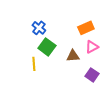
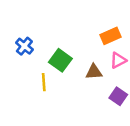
blue cross: (39, 28) -> (24, 46), moved

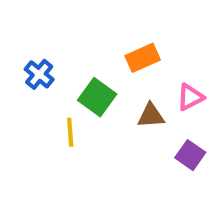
orange rectangle: (111, 36) -> (143, 58), moved

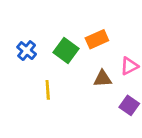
green square: (97, 97) -> (66, 51), moved

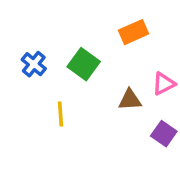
orange rectangle: (97, 39) -> (133, 32), moved

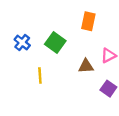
orange rectangle: (133, 32) -> (88, 21), turned -54

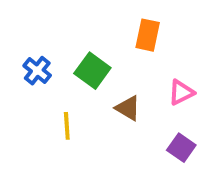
brown triangle: (86, 66) -> (128, 108), moved, turned 35

